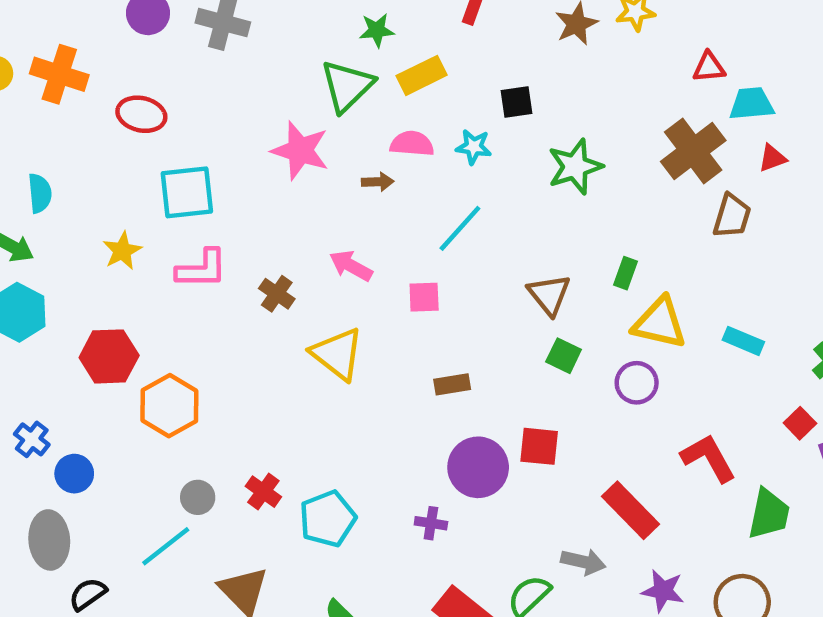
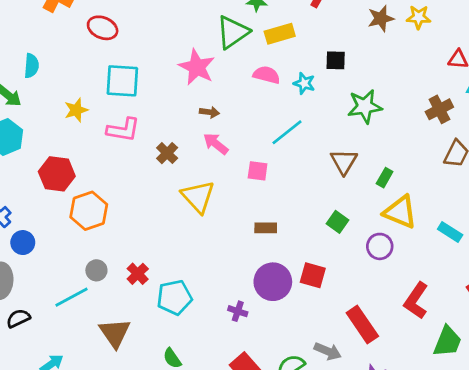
brown cross: (693, 151) -> (439, 109), size x0.7
brown arrow: (378, 182) -> (209, 112), moved
brown triangle: (549, 295) -> (344, 162), moved
red L-shape: (708, 458) -> (416, 301), turned -126

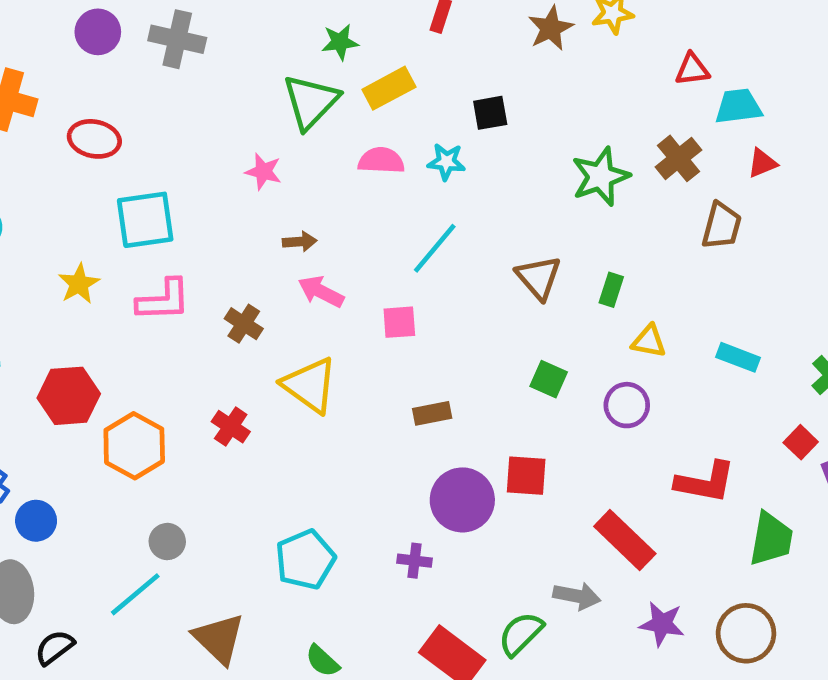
pink star: (197, 67) -> (263, 172), size x0.6
green star: (365, 106) -> (600, 177), moved
yellow triangle: (400, 212) -> (649, 341), size x0.6
red cross: (138, 274) -> (231, 427), moved
red L-shape: (416, 301) -> (705, 482), turned -102

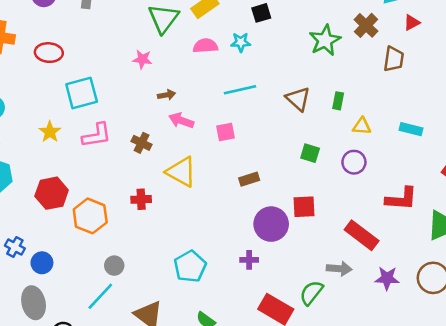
cyan line: (435, 248) -> (240, 90), turned 44
red cross: (231, 427) -> (141, 199), turned -30

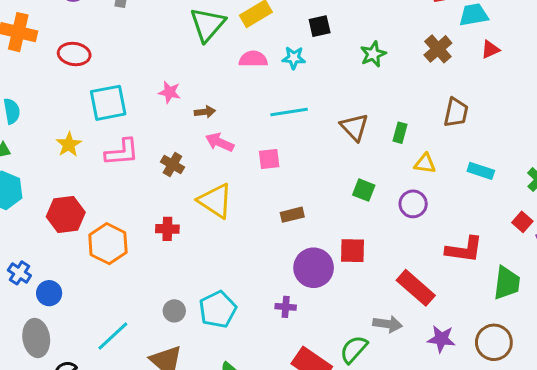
green star: (325, 40) -> (373, 54), moved, size x0.7
pink star: (142, 59) -> (169, 92), moved
brown trapezoid: (394, 59) -> (456, 112), moved
gray circle: (114, 266) -> (174, 311), moved

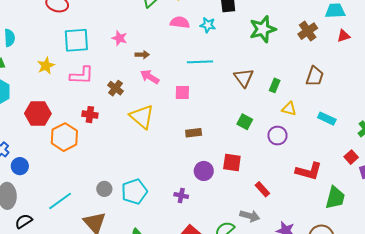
green star: (373, 54) -> (263, 29), size x1.5
red cross: (167, 229) -> (90, 115), moved
purple circle: (314, 268) -> (204, 171), size x0.7
red rectangle: (416, 288) -> (262, 189), moved, size x0.6

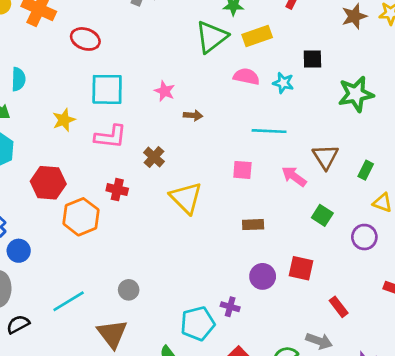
pink arrow: (150, 77) -> (294, 176), moved
cyan pentagon: (134, 192) -> (198, 324), moved

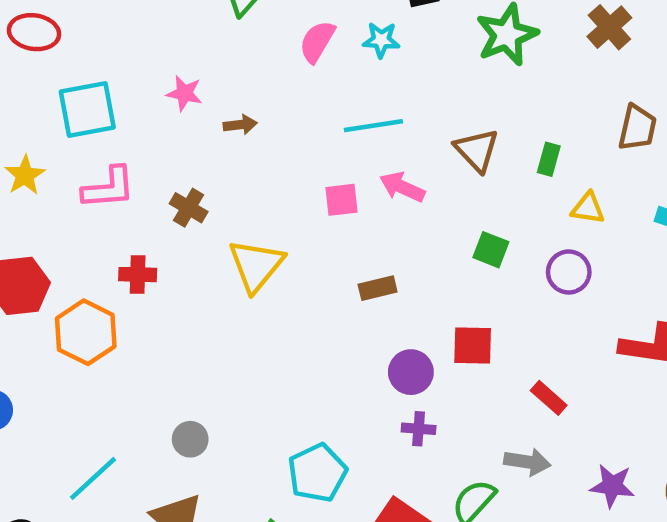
pink semicircle: (246, 77) -> (317, 42), turned -60
pink arrow: (294, 176) -> (402, 187), moved
yellow triangle: (186, 198) -> (256, 265), turned 36
purple cross: (230, 307) -> (419, 429), moved

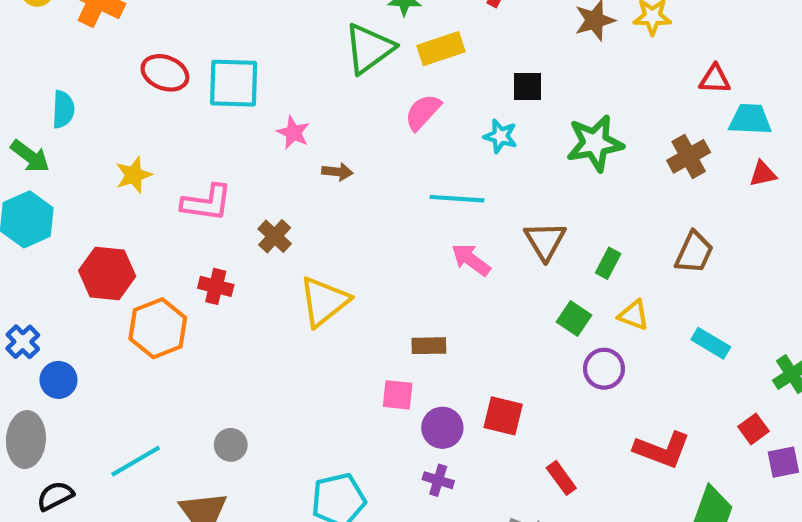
red ellipse: (34, 32) -> (165, 73), moved
cyan star: (381, 40) -> (500, 136), moved
cyan square: (87, 110) -> (234, 83), moved
pink square: (342, 200) -> (398, 395), moved
green square: (491, 250) -> (574, 319), moved

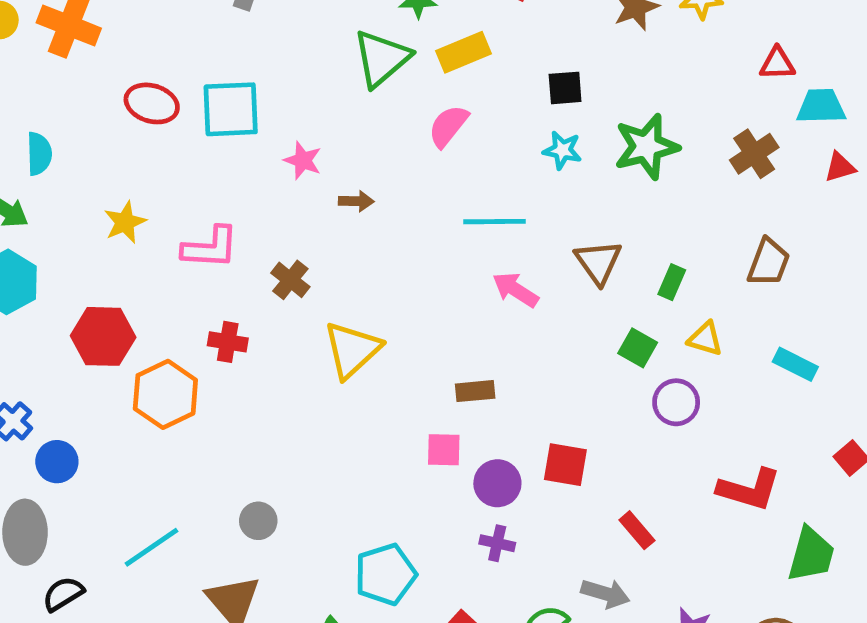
cyan star: (500, 136) -> (562, 150), moved

